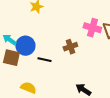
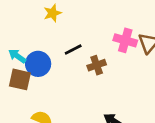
black line: (44, 60) -> (73, 50), moved, turned -40

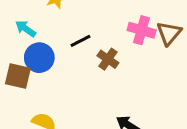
cyan arrow: (17, 56) -> (26, 29), moved
brown cross: (97, 65) -> (108, 59), turned -36

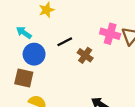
brown square: (18, 76) -> (24, 78), moved

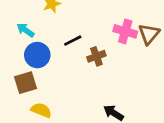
brown cross: (85, 55) -> (96, 56), turned 35
brown square: (24, 78) -> (25, 83), turned -30

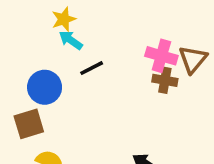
cyan arrow: (25, 30) -> (71, 40), moved
brown cross: (96, 56) -> (165, 80), moved, turned 30

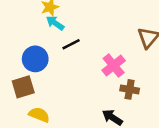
pink cross: (161, 56) -> (114, 66), moved, turned 35
brown cross: (165, 80) -> (130, 89), moved

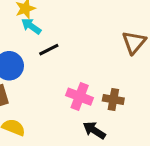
pink cross: (114, 66) -> (80, 97), moved, turned -30

